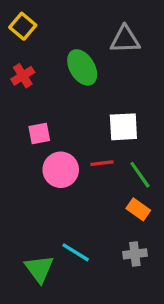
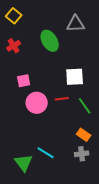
orange rectangle: (138, 209) -> (84, 135), moved

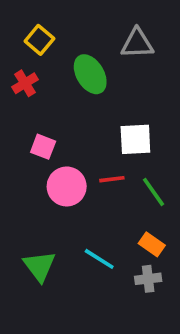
yellow square: (14, 16) -> (39, 40), moved
pink square: (24, 81) -> (43, 147), turned 32
cyan line: (46, 153) -> (99, 259), moved
green triangle: (24, 163) -> (39, 266), moved

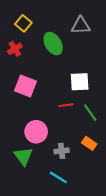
pink square: (43, 147) -> (25, 86), size x1.5
pink circle: (67, 186) -> (36, 132), moved
cyan line: (99, 259) -> (58, 177), moved
gray cross: (148, 279) -> (62, 151), moved

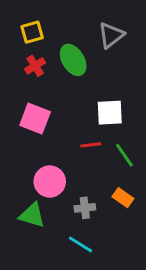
yellow square: (23, 23) -> (32, 32), turned 35
gray triangle: (81, 26) -> (111, 35), turned -36
red cross: (15, 49) -> (35, 66), moved
green triangle: (23, 156) -> (32, 215), turned -36

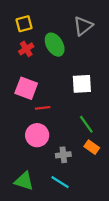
red line: (91, 145) -> (43, 108), moved
green line: (124, 155) -> (86, 124), moved
green triangle: (32, 215) -> (24, 181), moved

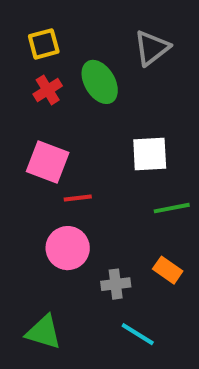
green line: (86, 124) -> (172, 208), moved, turned -66
cyan line: (60, 182) -> (138, 334), moved

